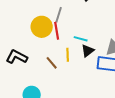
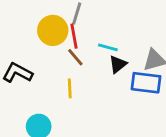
yellow line: (68, 55) -> (70, 88), moved
brown line: (52, 63) -> (75, 57), moved

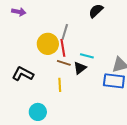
brown line: (75, 57) -> (64, 63), turned -32
black triangle: (118, 64) -> (80, 68), moved

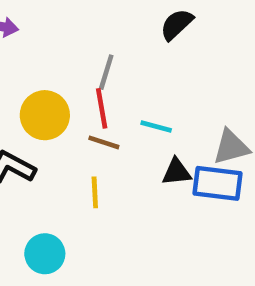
yellow circle: (48, 44) -> (45, 115), moved
black triangle: (80, 68) -> (177, 172), moved, turned 32

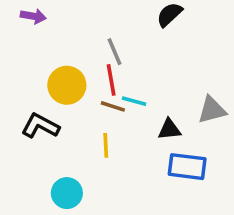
gray line: (106, 72) -> (115, 52), turned -40
cyan line: (156, 127) -> (134, 101), moved
blue rectangle: (217, 183) -> (187, 167), moved

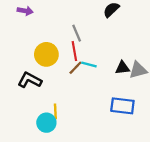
brown line: (113, 106) -> (75, 68), turned -64
black triangle: (169, 129) -> (122, 68), moved
yellow line: (106, 145) -> (55, 111), moved

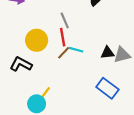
blue rectangle: (122, 106) -> (107, 88), turned 30
yellow line: (55, 111) -> (45, 93), turned 40

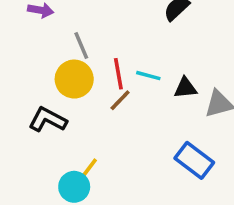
gray line: (65, 20) -> (81, 46), moved
cyan line: (76, 50) -> (148, 76), moved
black triangle: (107, 53) -> (185, 88), moved

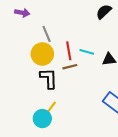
brown line: (120, 100) -> (70, 67), turned 32
black L-shape: (48, 120) -> (49, 78), moved, turned 60

